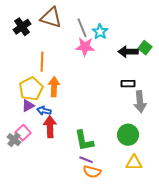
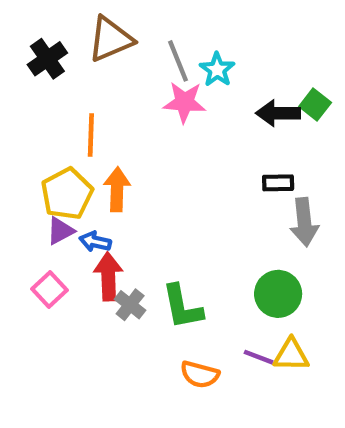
brown triangle: (51, 18) -> (110, 39), turned -40
gray cross: (14, 140) -> (130, 305), moved
purple line: (86, 160) -> (258, 357), moved

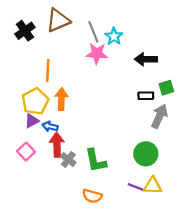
green square: (315, 104) -> (166, 88), moved, turned 35
gray arrow: (304, 222) -> (159, 116), turned -150
orange semicircle: (200, 374) -> (92, 196), moved

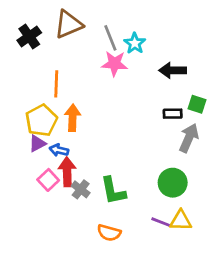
green square: (166, 88) -> (197, 104), turned 35
pink square: (26, 152) -> (48, 180), moved

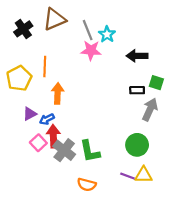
yellow pentagon: (41, 120) -> (19, 78), moved
blue arrow: (59, 150) -> (47, 119), turned -40
gray cross: (81, 189) -> (64, 150), size x1.5

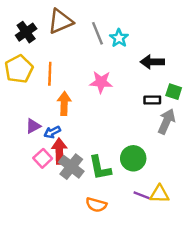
pink star: (91, 50) -> (101, 82), moved
yellow pentagon: (19, 78) -> (19, 69), moved
green circle: (137, 145) -> (133, 158), moved

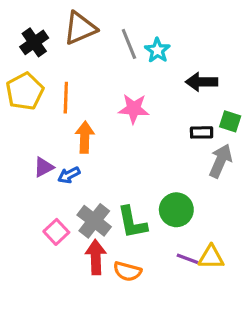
red arrow: (59, 151) -> (96, 257), moved
pink square: (43, 158) -> (56, 232), moved

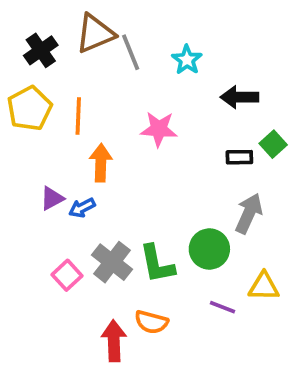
gray line: (129, 44) -> (131, 52), moved
green square: (230, 121) -> (273, 144), turned 30
gray arrow: (221, 161) -> (249, 213), moved
red arrow: (96, 257) -> (114, 341), moved
yellow triangle: (211, 257) -> (264, 286), moved

